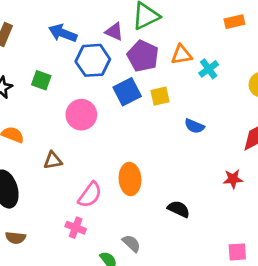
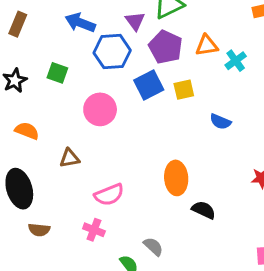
purple triangle: (114, 32) -> (135, 21), turned 30
orange ellipse: (130, 179) -> (176, 178), moved
pink semicircle: (90, 195) -> (109, 195), turned 32
brown semicircle: (16, 238) -> (39, 230), moved

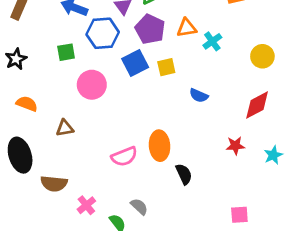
green square: (57, 73) -> (66, 52), moved, turned -30
pink semicircle: (109, 195) -> (124, 156), moved
black semicircle: (204, 210) -> (184, 174), turned 40
brown semicircle: (39, 230) -> (54, 184), moved, size x1.4
pink cross: (94, 230) -> (86, 205), moved, turned 30

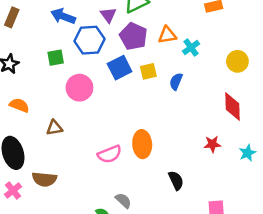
blue semicircle: (199, 96) -> (176, 81), moved, turned 90
red diamond: (257, 105) -> (232, 106), turned -64
black semicircle: (184, 174) -> (176, 180), moved
pink cross: (86, 205) -> (13, 190), moved

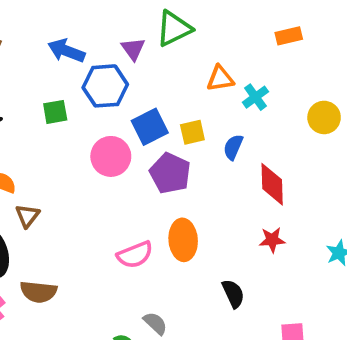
purple pentagon: (133, 36) -> (170, 173), moved
pink circle: (79, 88) -> (111, 156), moved
red diamond: (232, 106) -> (272, 184), moved
brown triangle: (54, 128) -> (27, 216), moved, turned -42
red star: (212, 144) -> (272, 240), moved

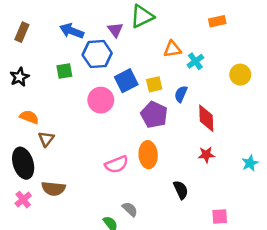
purple pentagon: (170, 173) -> (154, 115), moved

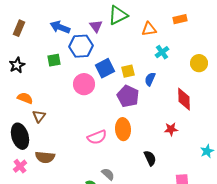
orange triangle: (172, 49) -> (149, 29), moved
red diamond: (206, 118) -> (184, 99), moved
cyan star: (250, 163) -> (207, 151), moved

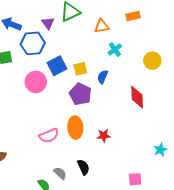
red star: (171, 129) -> (104, 136), moved
black semicircle: (150, 158) -> (83, 167), moved

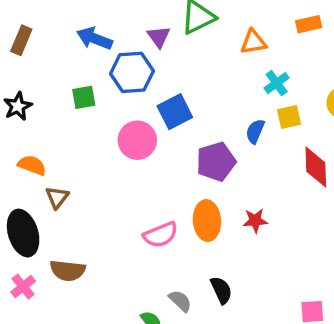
yellow square: (80, 69) -> (289, 117), moved
purple pentagon: (80, 94) -> (216, 162), turned 30
red star: (104, 136) -> (255, 221), moved

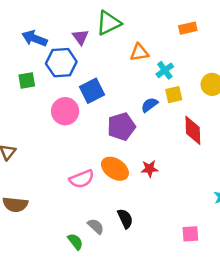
orange triangle: (253, 42) -> (139, 52), moved
blue semicircle: (255, 131) -> (149, 105), turned 30
orange ellipse: (207, 221) -> (115, 169), turned -52

